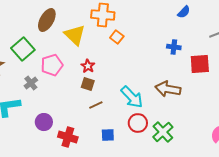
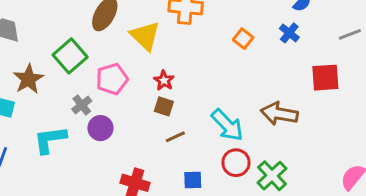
orange square: (117, 37) -> (243, 39), moved
blue cross: (174, 47) -> (289, 33), moved, turned 32
purple circle: (44, 122) -> (100, 128), moved

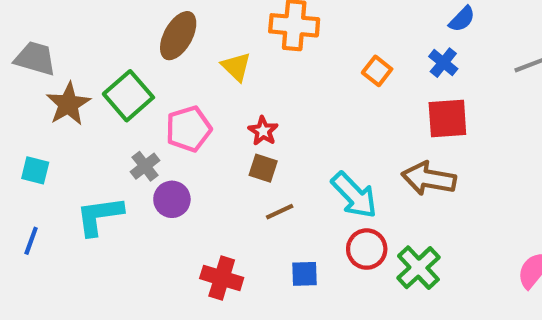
yellow triangle: (145, 36) -> (236, 67), size x0.7
red square: (325, 78) -> (447, 119), moved
brown star: (28, 79) -> (68, 104), moved

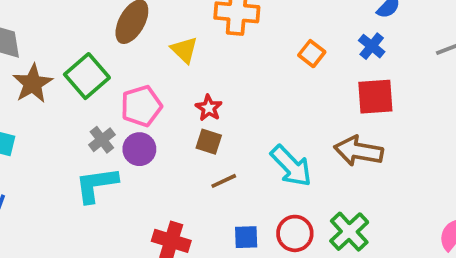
purple circle: (172, 199) -> (139, 149), moved
cyan L-shape: (99, 216) -> (96, 185), moved
red circle: (367, 249) -> (295, 233), moved

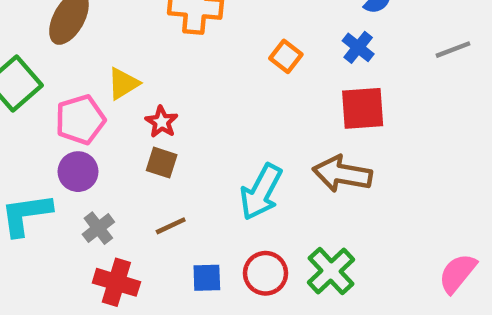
yellow triangle: (184, 50) -> (123, 83), moved, turned 44
gray cross: (102, 140) -> (98, 228), moved
cyan arrow: (291, 166) -> (261, 192), turned 72
brown line: (224, 181) -> (171, 226), moved

